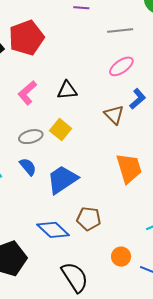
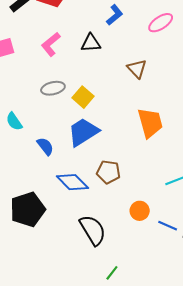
pink ellipse: (121, 66) -> (161, 23), moved
blue L-shape: (138, 99) -> (115, 15), moved
yellow square: (61, 130) -> (83, 97), moved
blue semicircle: (28, 167) -> (45, 146), moved

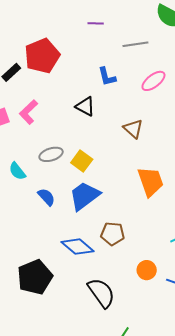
blue L-shape: (115, 15) -> (107, 77), turned 120
black triangle: (91, 43) -> (85, 106), turned 35
pink L-shape: (51, 44) -> (29, 112), moved
cyan semicircle: (14, 121) -> (17, 171), moved
blue semicircle: (45, 146) -> (46, 197), moved

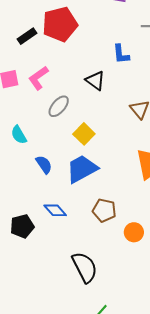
gray ellipse: (51, 154) -> (59, 106), moved, turned -40
blue diamond: (78, 247) -> (55, 210), moved, size x0.7
orange circle: (147, 270) -> (134, 232), moved
black pentagon: (35, 277) -> (22, 226), moved, size x0.7

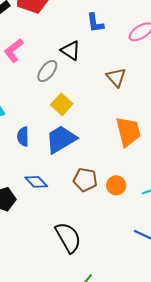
gray ellipse: (59, 106) -> (47, 71), moved
blue semicircle: (44, 164) -> (23, 137), turned -144
orange circle: (134, 232) -> (116, 185), moved

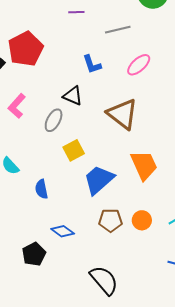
brown triangle: (116, 77) -> (122, 114), size x1.6
yellow square: (62, 104) -> (74, 150), turned 30
blue trapezoid: (61, 139) -> (99, 180), moved

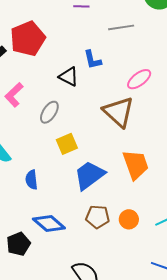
pink ellipse: (139, 65) -> (139, 79), moved
black triangle: (73, 96) -> (69, 77), moved
blue diamond: (63, 231) -> (49, 224), size x1.4

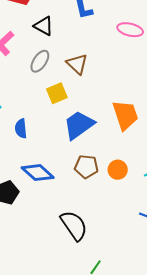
black triangle: (69, 77) -> (44, 26), moved
pink ellipse: (139, 79) -> (130, 30), turned 50
brown triangle: (119, 112) -> (77, 64), moved, size x0.7

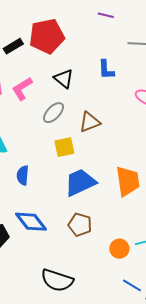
brown triangle: (77, 64) -> (90, 122), turned 45
orange circle: (118, 170) -> (119, 249), moved
black semicircle: (74, 225) -> (57, 280), turned 132

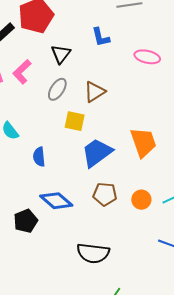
black triangle: (64, 79) -> (61, 54), turned 40
yellow square: (64, 147) -> (75, 121), turned 35
orange circle: (119, 249) -> (141, 200), moved

